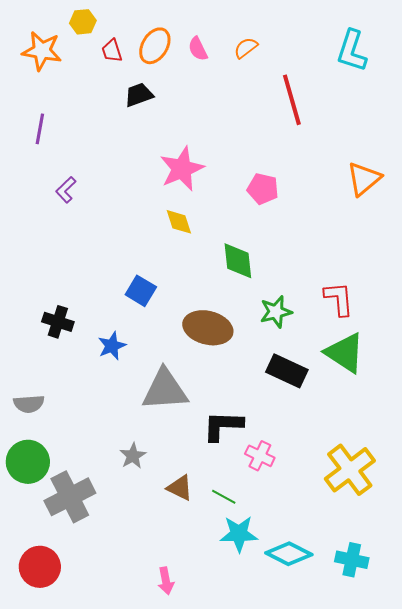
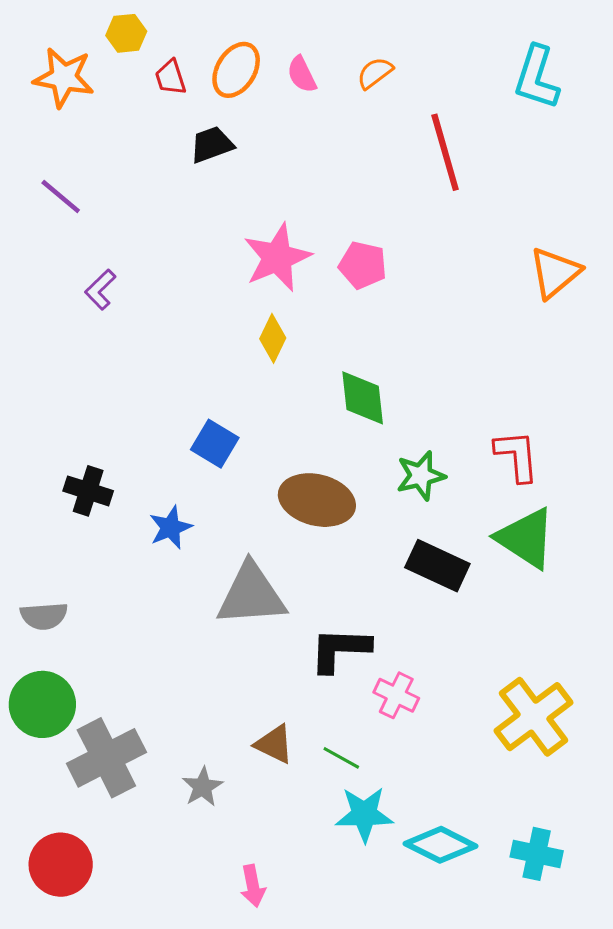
purple line: (40, 129) -> (61, 196), turned -60
pink pentagon: (263, 189) -> (363, 265), moved
yellow diamond: (179, 222) -> (273, 338), turned 44
gray star: (133, 456) -> (203, 787), moved

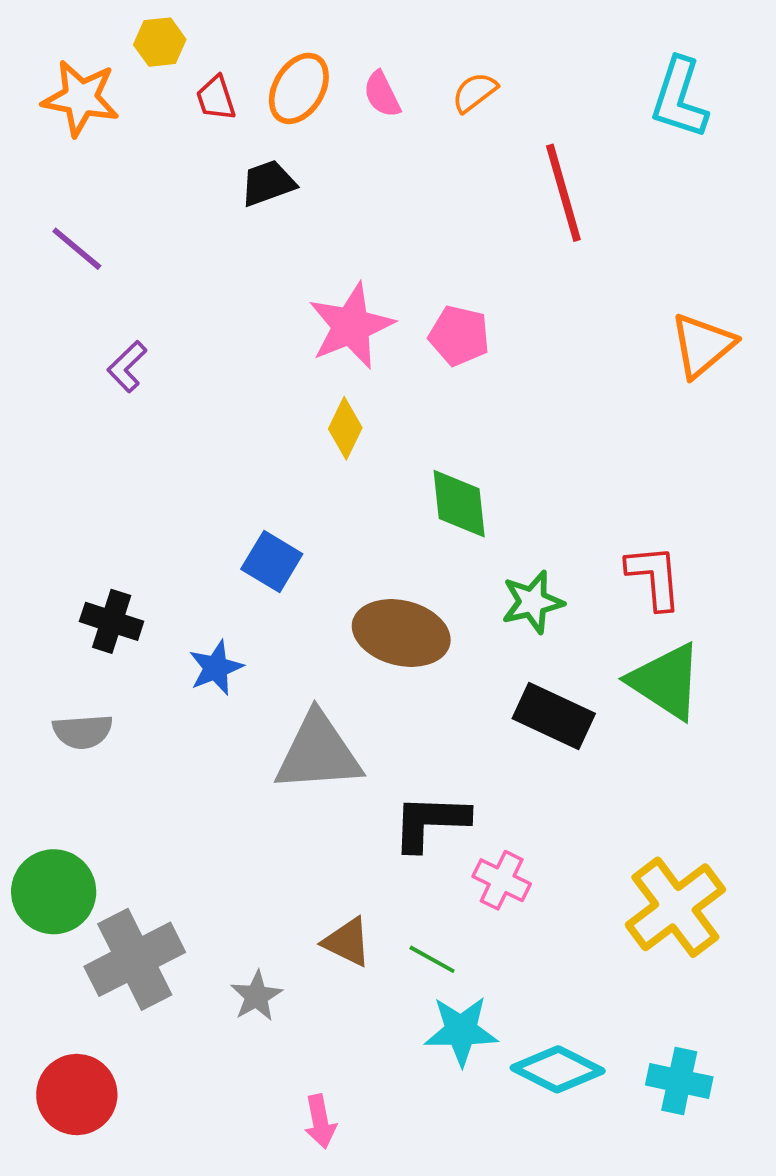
gray semicircle: (44, 616) -> (83, 731), moved

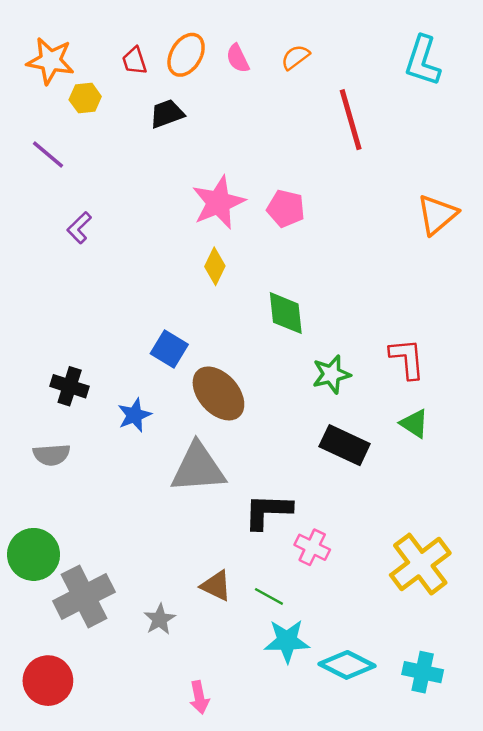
yellow hexagon: (160, 42) -> (85, 98), moved
brown ellipse: (401, 633) -> (218, 393), moved, turned 34
green triangle: (666, 681) -> (414, 424), size x0.6

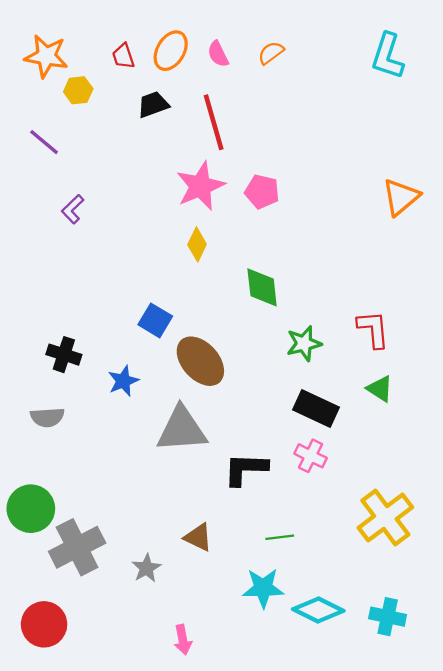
red line: (351, 120) -> (214, 122), moved
pink cross: (312, 547) -> (311, 456), moved
green line: (269, 596) -> (280, 537), moved, turned -36

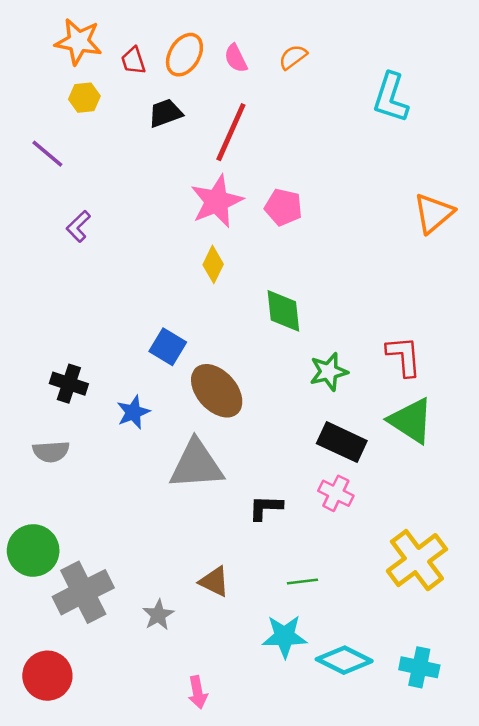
orange star: (46, 56) -> (78, 42), moved
cyan L-shape: (388, 56) -> (391, 98), moved
red line: (214, 122) -> (231, 132), turned 40
green triangle: (380, 389) -> (411, 421), size x1.6
black L-shape: (246, 469) -> (266, 508), size x0.7

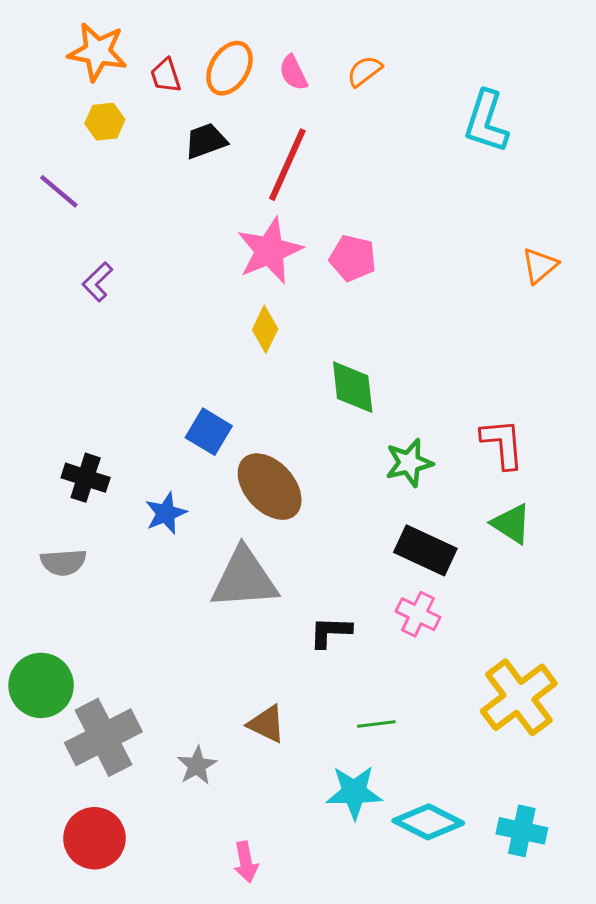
orange triangle: (434, 213) -> (540, 265), size x0.7
green triangle: (411, 421) -> (511, 524), size x0.7
red circle: (47, 676) -> (94, 838), moved

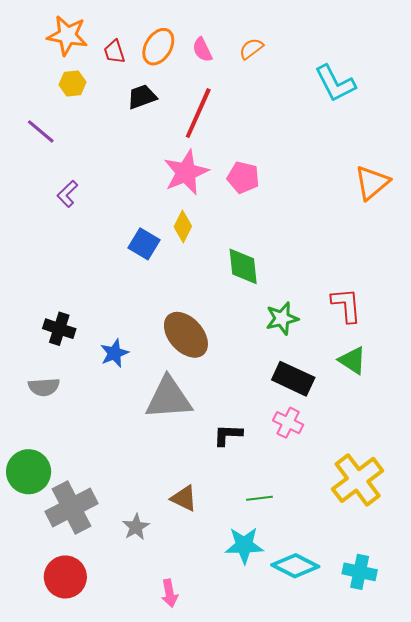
cyan L-shape: (486, 122) -> (335, 83), turned -45
orange triangle: (540, 265) -> (372, 183), size x1.4
blue square: (209, 432) -> (144, 244), moved

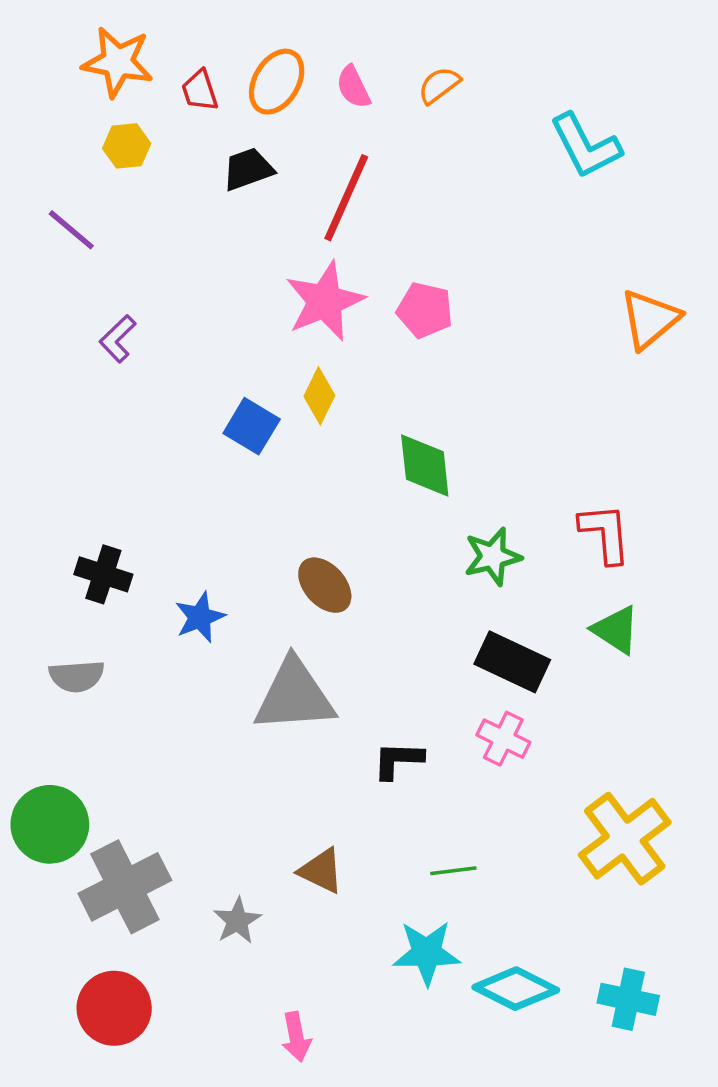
brown ellipse: (186, 335) -> (325, 585), size x0.7

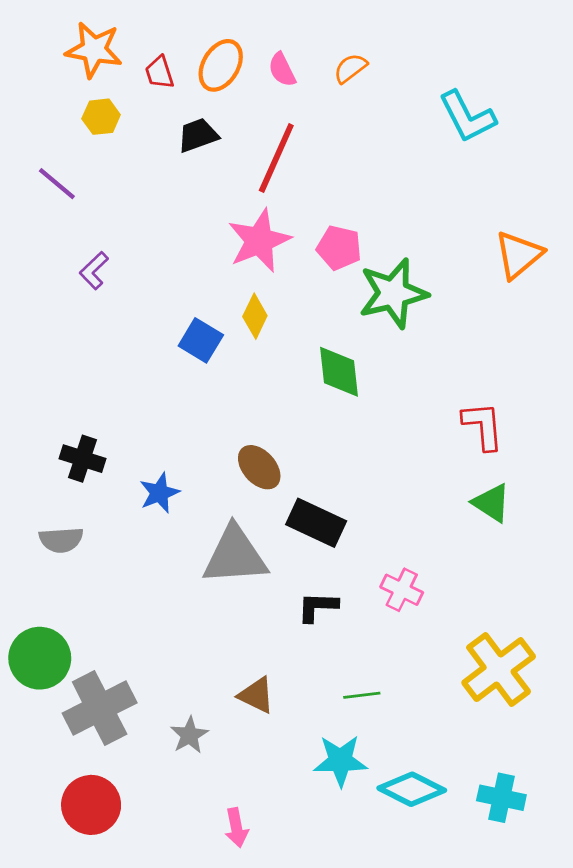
green star: (493, 557) -> (393, 293), moved, size x1.5
black rectangle: (512, 662) -> (316, 523), moved

